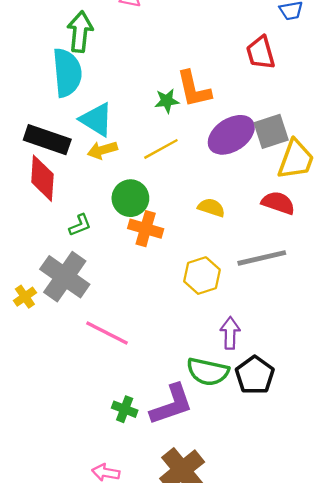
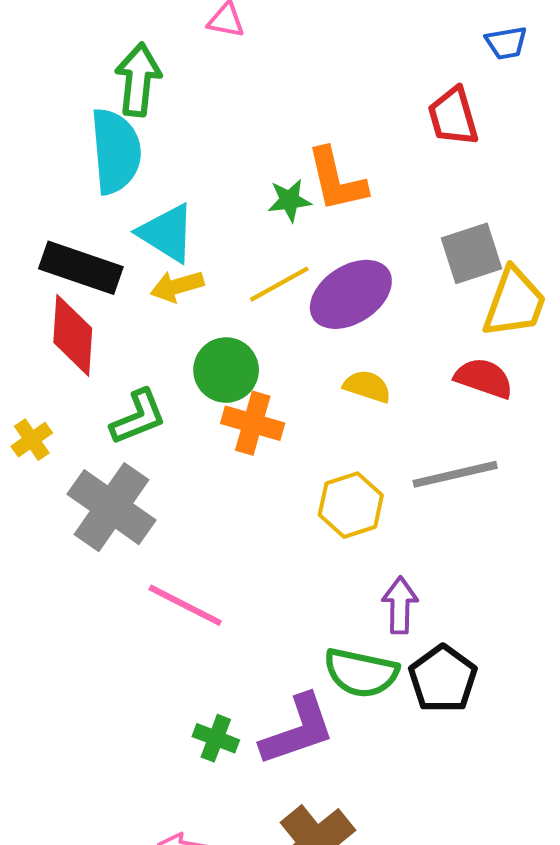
purple ellipse: (231, 135) -> (351, 294), moved
green L-shape: (80, 225) -> (138, 417), size x1.4
yellow cross: (25, 297) -> (32, 440), moved

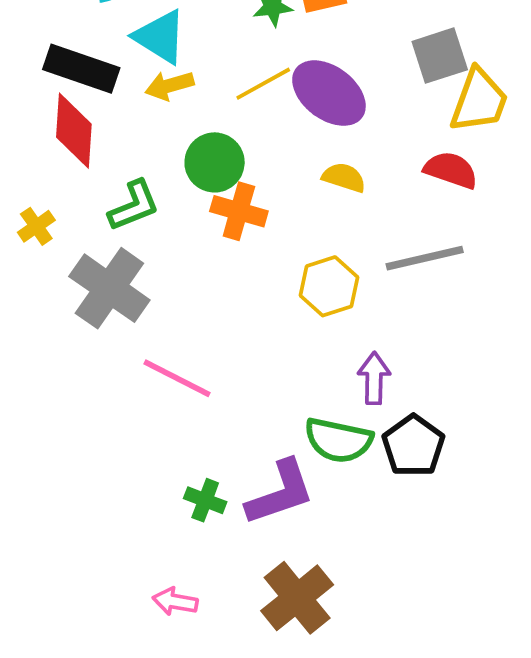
purple ellipse: (351, 294) -> (329, 93), turned 70

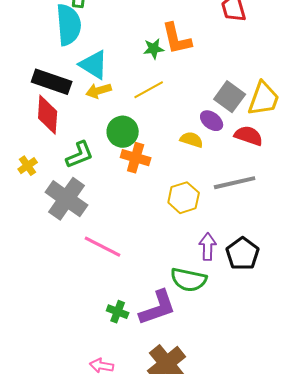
gray square: (440, 56) -> (230, 97), moved, turned -36
purple ellipse: (329, 93) -> (212, 121), moved, size x0.6
black pentagon: (413, 446) -> (243, 254), moved

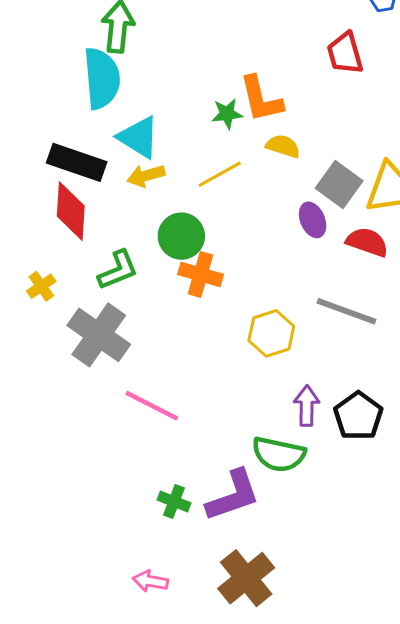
purple ellipse: (212, 121) -> (313, 220), turned 30
yellow semicircle: (192, 140) -> (283, 146), moved
gray line: (235, 183) -> (346, 311), turned 33

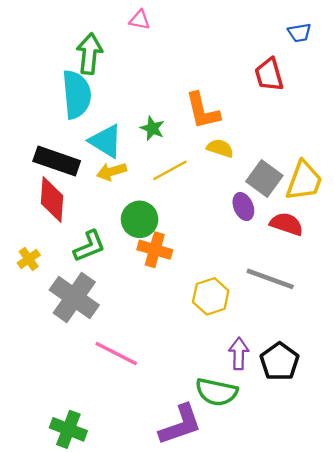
green star: (227, 114) -> (152, 128), moved, turned 30
green cross: (174, 501) -> (68, 429), moved, size x1.4

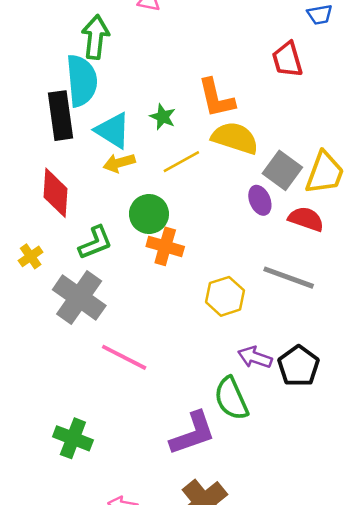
yellow semicircle: (220, 148) -> (235, 138), size x1.6
black rectangle: (57, 161) -> (60, 116), moved, turned 63
purple arrow: (239, 354) -> (255, 357), turned -72
green semicircle: (217, 392) -> (231, 398), turned 54

